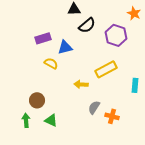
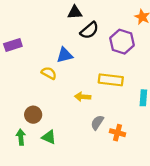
purple rectangle: (43, 38) -> (13, 45), moved
yellow rectangle: (106, 69) -> (111, 80), turned 35

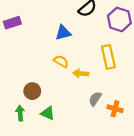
yellow semicircle: (49, 73) -> (61, 61), moved
yellow rectangle: (111, 80) -> (108, 57), turned 70

